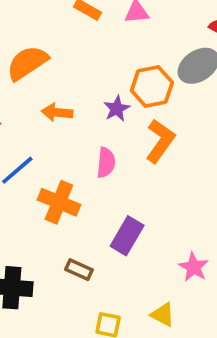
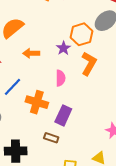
purple rectangle: (127, 236) -> (63, 115), moved

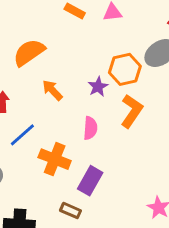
orange arrow: (31, 53) -> (52, 90), turned 42

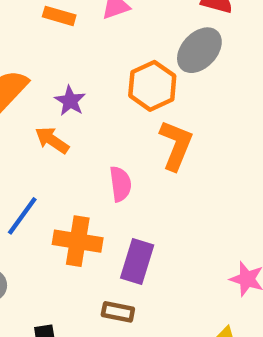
purple star: (98, 87) -> (70, 101), moved

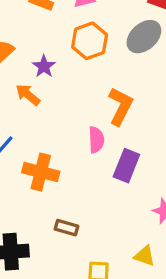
orange hexagon: (152, 86) -> (90, 41), moved
pink semicircle: (120, 184) -> (96, 140), moved
purple rectangle: (137, 262) -> (126, 166), moved

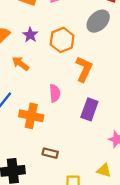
orange hexagon: (90, 41) -> (62, 40), moved
purple star: (44, 66) -> (30, 35), moved
pink semicircle: (96, 140) -> (55, 93), moved

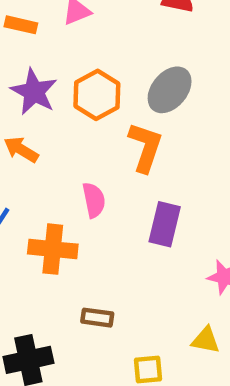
gray ellipse: (98, 21) -> (170, 90), moved
purple star: (30, 35) -> (34, 92), size x1.5

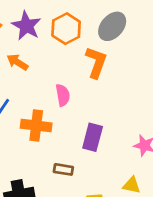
purple rectangle: (165, 224) -> (93, 137), moved

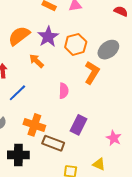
orange cross: (36, 126) -> (34, 125), moved
brown rectangle: (63, 169) -> (53, 143), size x1.5

